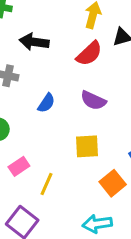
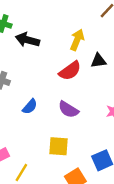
black arrow: (34, 42) -> (27, 40), moved

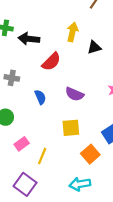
red semicircle: (70, 71) -> (51, 62), moved
blue semicircle: (30, 107) -> (40, 97), turned -56

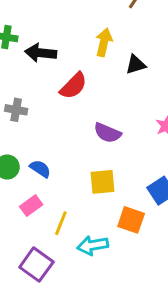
blue semicircle: (40, 97) -> (40, 169), moved, turned -32
orange square: (90, 154) -> (131, 220), turned -30
cyan arrow: (80, 184) -> (93, 245), moved

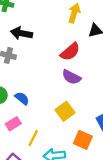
black arrow: (41, 53) -> (21, 33), moved
red semicircle: (73, 86) -> (70, 52), moved
yellow square: (103, 182) -> (65, 111), turned -36

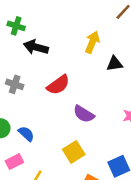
black arrow: (21, 33) -> (36, 47), moved
red semicircle: (70, 52) -> (58, 85), moved

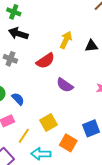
yellow arrow: (92, 42) -> (66, 40), moved
black arrow: (36, 47) -> (18, 34), moved
yellow square: (74, 152) -> (48, 122), moved

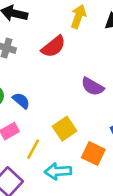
purple semicircle: (65, 85) -> (92, 87), moved

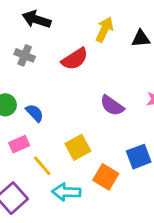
yellow line: (33, 149) -> (42, 166), turned -75

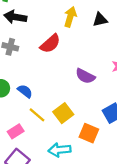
pink rectangle: (19, 144) -> (16, 131), moved
yellow line: (42, 166) -> (37, 115), moved

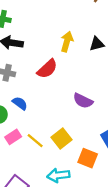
blue semicircle: (25, 91) -> (20, 103), moved
pink rectangle: (16, 131) -> (13, 137), moved

